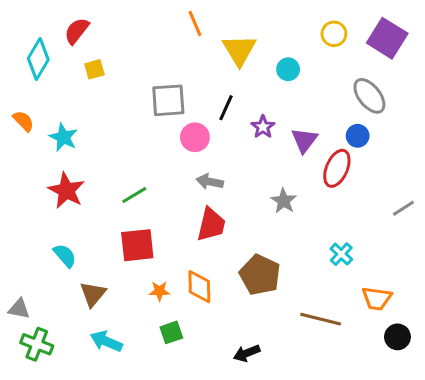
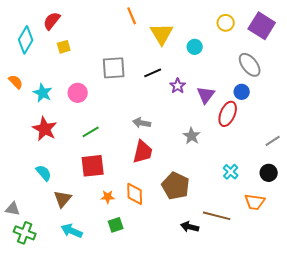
black line: (226, 108) -> (153, 73), turned 42
pink circle: (195, 137) -> (78, 93), moved
black circle: (397, 337) -> (269, 173), moved
black arrow: (247, 353) -> (190, 227), moved, turned 36

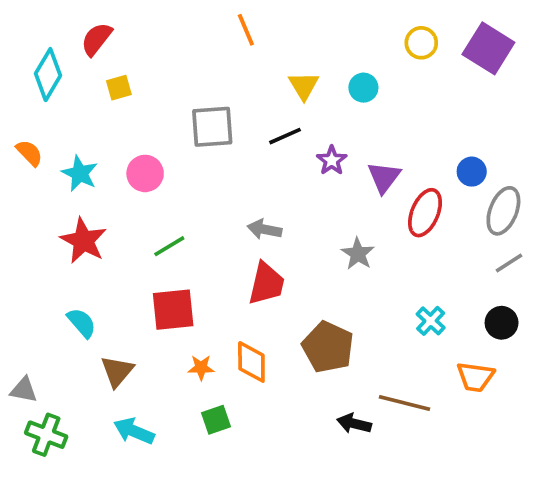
yellow triangle: (162, 34) -> (304, 86), moved, size x0.7
gray ellipse: (250, 65) -> (503, 211), moved, turned 60
blue circle: (242, 92) -> (472, 172), moved

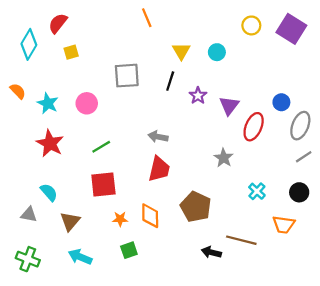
black line: (285, 136) -> (170, 81), turned -48
gray star: (358, 254) -> (224, 158), moved
gray triangle: (24, 390) -> (29, 215), moved

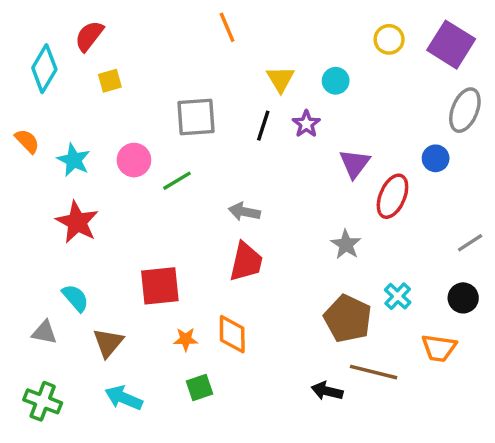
purple star: (198, 96) -> (306, 124), moved
gray ellipse: (300, 126) -> (465, 110), moved
green line: (101, 147) -> (177, 181), moved
brown pentagon: (196, 207) -> (348, 319), moved

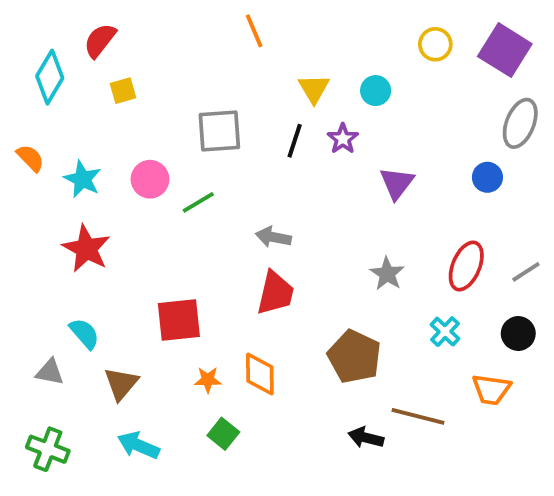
red ellipse: (392, 196) -> (466, 266), moved
brown pentagon: (348, 319) -> (354, 357), moved
green square: (199, 388) -> (223, 434), turned -32

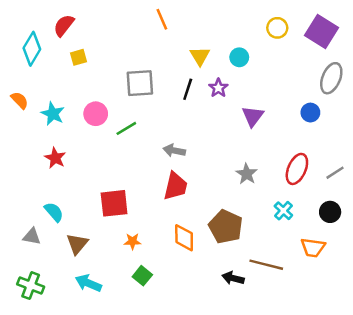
red star: (86, 249) -> (55, 158), size x0.7
orange diamond: (260, 374) -> (184, 238), moved

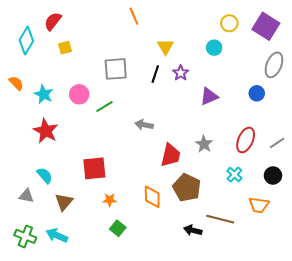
cyan circle: (239, 57) -> (214, 48), moved
purple triangle: (253, 116) -> (209, 96), turned 30
red star: (55, 158) -> (46, 131), size x1.4
red trapezoid: (175, 186) -> (170, 155), moved
cyan arrow: (88, 283) -> (57, 235), moved

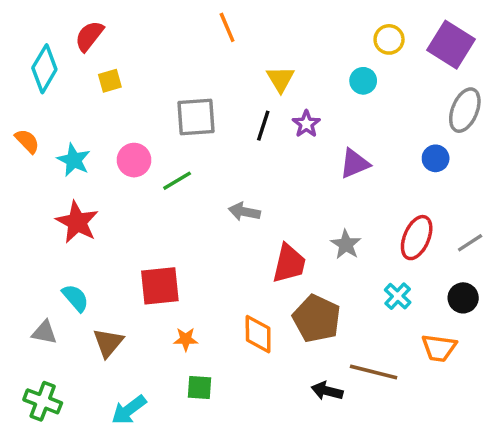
green square: (118, 228) -> (199, 388), turned -35
cyan arrow: (57, 235) -> (129, 410), moved, turned -60

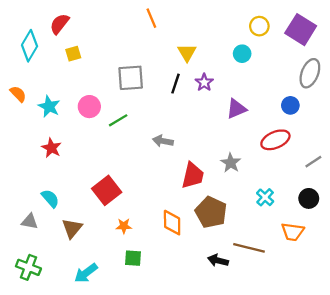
red star: (77, 222) -> (51, 148), size x0.7
red ellipse: (417, 238) -> (275, 140), moved, turned 44
red square: (160, 286) -> (107, 190), turned -32

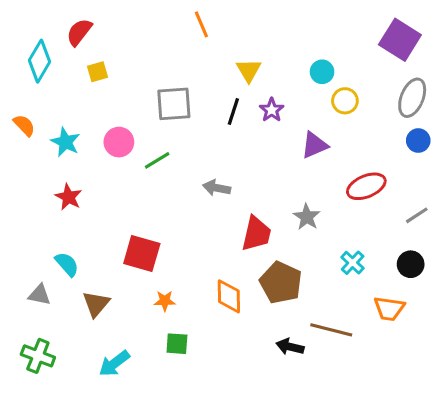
yellow circle: (259, 26) -> (345, 101), moved
blue circle: (290, 105) -> (418, 141), moved
red square: (107, 190) -> (142, 254), turned -36

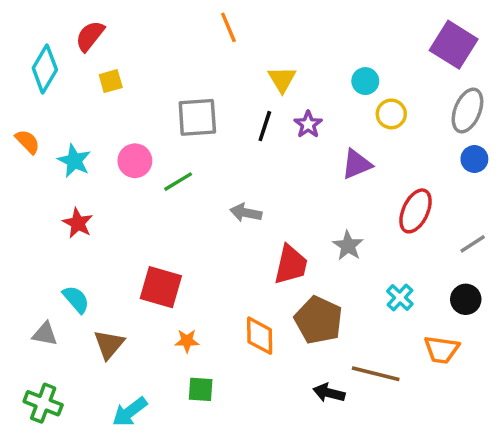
red ellipse: (366, 186) -> (416, 211), turned -42

